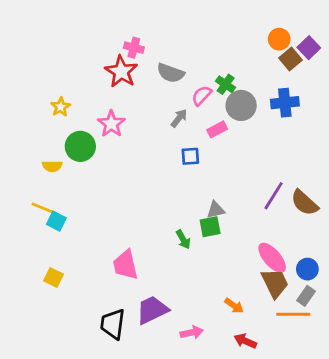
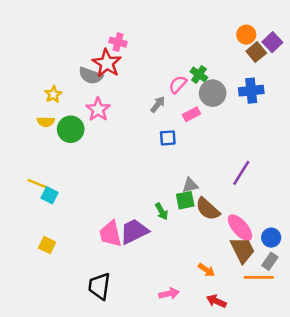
gray semicircle: (171, 73) -> (91, 76), moved
yellow semicircle: (52, 166) -> (46, 122), moved
brown semicircle: (305, 203) -> (208, 209), moved
purple trapezoid: (152, 310) -> (134, 231), moved

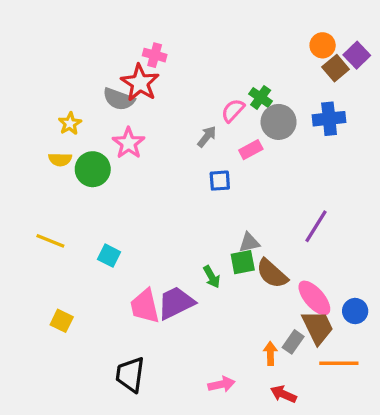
cyan square: (50, 195) -> (109, 256), moved
gray rectangle: (270, 261) -> (293, 342), moved
orange arrow: (206, 270) -> (270, 353), turned -126

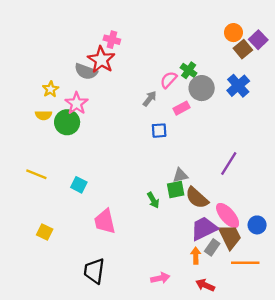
blue cross: (329, 119) -> (238, 86), turned -35
pink star: (129, 143) -> (76, 103), moved
purple trapezoid: (176, 303) -> (204, 228), moved

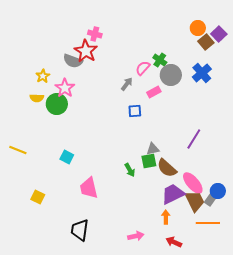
yellow line: (36, 174) -> (18, 150), moved
gray rectangle: (212, 247) -> (211, 199), moved

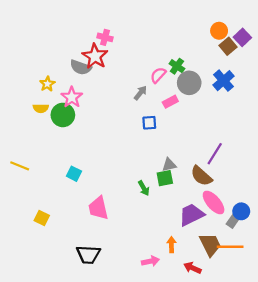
brown semicircle: (167, 168) -> (201, 176), moved
brown trapezoid: (195, 201) -> (210, 245), moved
orange arrow: (166, 217) -> (171, 245), moved
black trapezoid: (80, 230) -> (88, 255), turned -95

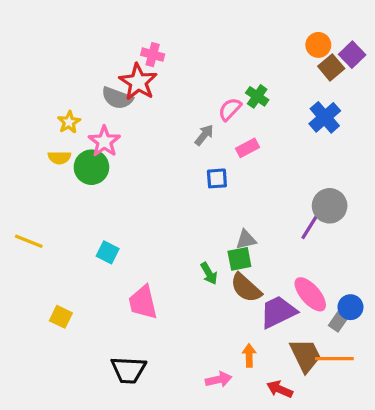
gray circle: (189, 83) -> (330, 206), moved
brown semicircle: (201, 176) -> (246, 288), moved

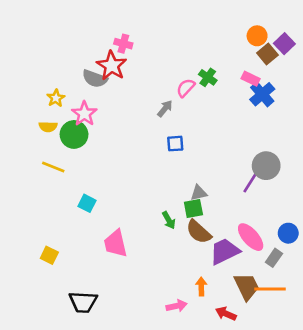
pink rectangle: (248, 148) -> (251, 79), moved, turned 54
yellow line: (29, 241) -> (53, 167), moved
blue circle: (350, 307) -> (288, 233), moved
black trapezoid: (128, 370) -> (83, 302), moved

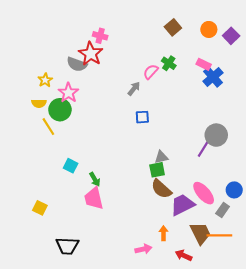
brown square: (267, 54) -> (173, 27), moved
yellow line: (53, 167) -> (48, 127), moved, turned 36
green arrow: (169, 220) -> (95, 179), moved

